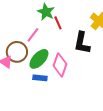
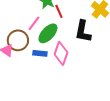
green ellipse: (39, 59) -> (48, 33), moved
blue rectangle: (40, 78) -> (40, 53), moved

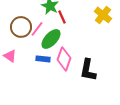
black L-shape: (83, 31) -> (88, 70), moved
brown circle: (18, 40) -> (21, 27), moved

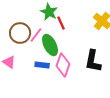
green ellipse: (51, 39) -> (50, 45), turned -70
black L-shape: (88, 70) -> (93, 61), moved

